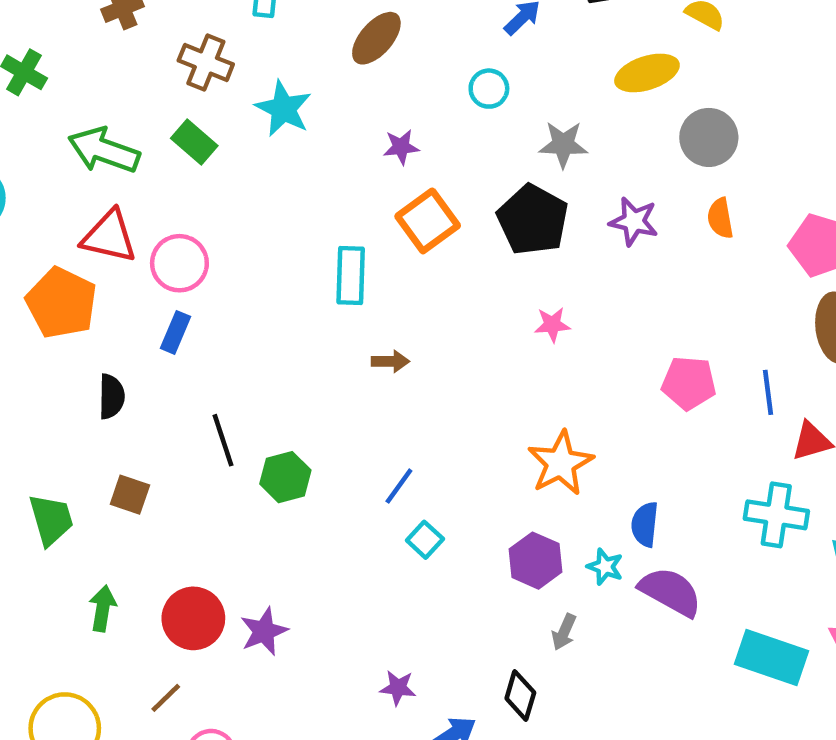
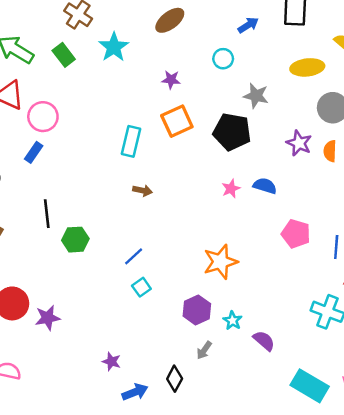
black pentagon: (533, 220) -> (232, 132), turned -30
purple star: (634, 221) -> (299, 143), moved
pink star: (552, 325) -> (231, 189), turned -30
blue semicircle: (645, 524) -> (265, 186), moved, turned 90
purple semicircle: (670, 592) -> (264, 341), size x0.7

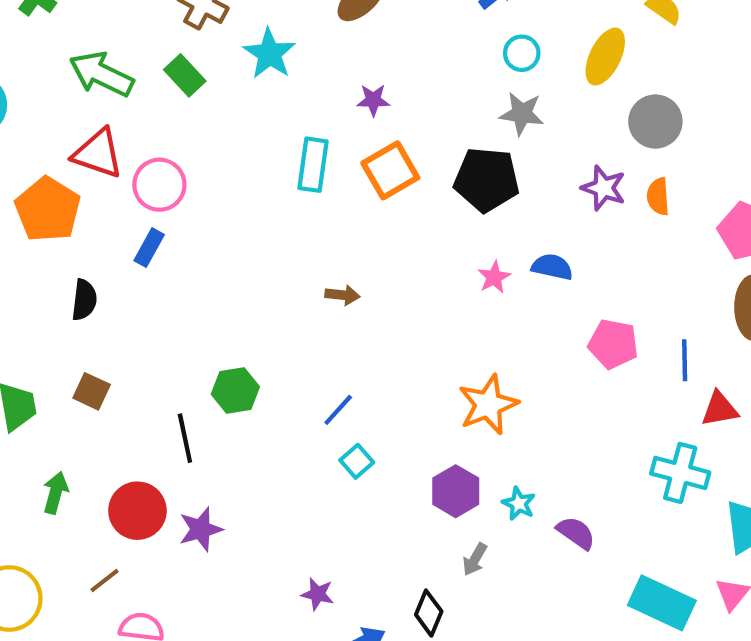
cyan circle: (223, 59) -> (522, 53), moved
yellow ellipse: (307, 67) -> (605, 57), turned -52
cyan rectangle: (131, 141) -> (313, 165), moved
black line: (47, 214) -> (185, 438), moved

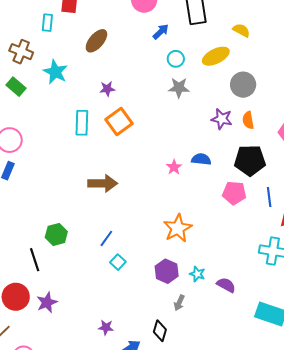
yellow ellipse: (605, 57) -> (216, 56), turned 44
black pentagon: (487, 180) -> (250, 160), moved
brown arrow: (343, 295) -> (103, 183), size x1.8

